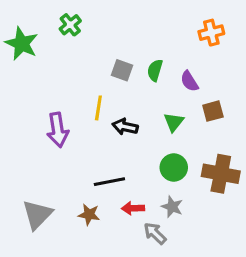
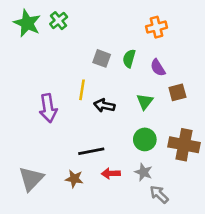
orange cross: (211, 33) -> (157, 27), moved
green star: (22, 44) -> (27, 23), moved
gray arrow: (155, 233) -> (159, 194), moved

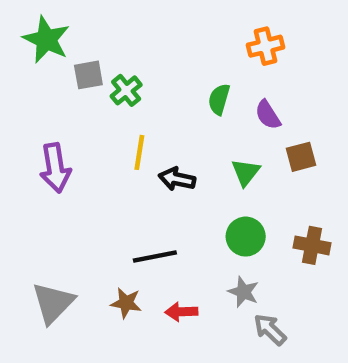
green cross: (59, 21) -> (126, 90), moved
gray square: (102, 58) -> (88, 75), moved, turned -30
purple arrow: (48, 108) -> (55, 168), moved
brown cross: (184, 145) -> (312, 245), size x0.7
red arrow: (111, 173) -> (181, 312), moved

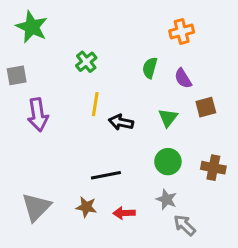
gray square: (88, 75) -> (17, 75), moved

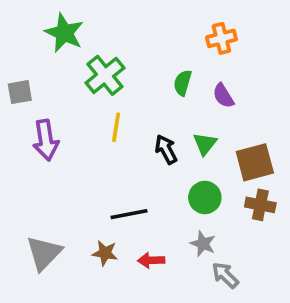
green star: (32, 27) -> (64, 33), moved
green cross: (86, 62) -> (105, 75), size x1.5
brown square: (206, 107) -> (255, 162), moved, size x1.5
black arrow: (121, 122) -> (166, 149), moved, turned 50

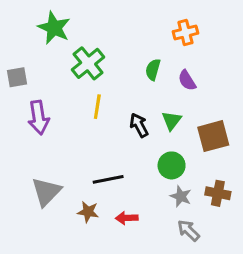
brown cross: (260, 205) -> (218, 193), moved
gray star: (203, 244) -> (181, 196), moved
gray triangle: (44, 253) -> (46, 192), moved

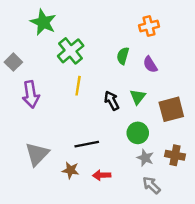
gray square: (17, 77) -> (13, 62), turned -35

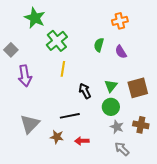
green triangle: (138, 97) -> (111, 86), moved
black arrow: (112, 101) -> (85, 91), moved

